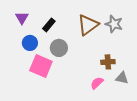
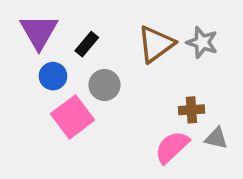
purple triangle: (22, 18) -> (39, 32), size x1.6
pink square: (41, 66) -> (73, 117), turned 30
pink semicircle: (97, 83) -> (172, 147), size x1.5

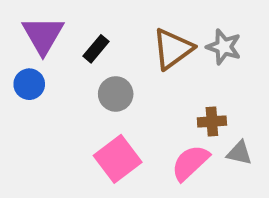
blue circle: (53, 76) -> (29, 84), moved
pink square: (73, 117) -> (118, 159), moved

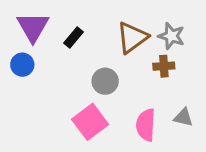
gray circle: (116, 94) -> (105, 81), moved
brown cross: (212, 121) -> (164, 66), moved
pink semicircle: (190, 163) -> (146, 125), turned -44

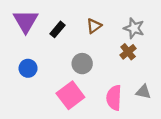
brown triangle: (132, 38) -> (94, 26), moved, size x0.6
blue circle: (22, 65) -> (28, 68), moved
brown cross: (164, 66) -> (128, 52), turned -35

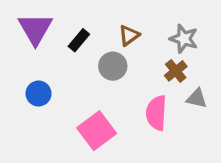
gray circle: (82, 64) -> (113, 66), moved
gray triangle: (143, 92) -> (197, 98), moved
pink semicircle: (114, 98) -> (156, 113), moved

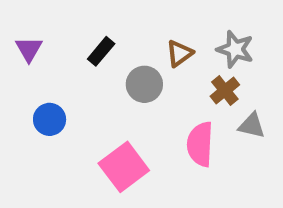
purple triangle: (35, 29) -> (29, 49), moved, size x0.6
brown triangle: (129, 35) -> (179, 53), moved

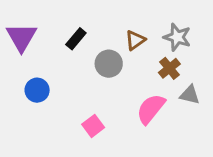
purple triangle: (29, 49) -> (21, 37), size x1.5
pink semicircle: (200, 144) -> (151, 109), turned 36
pink square: (124, 167) -> (93, 126), size x0.6

